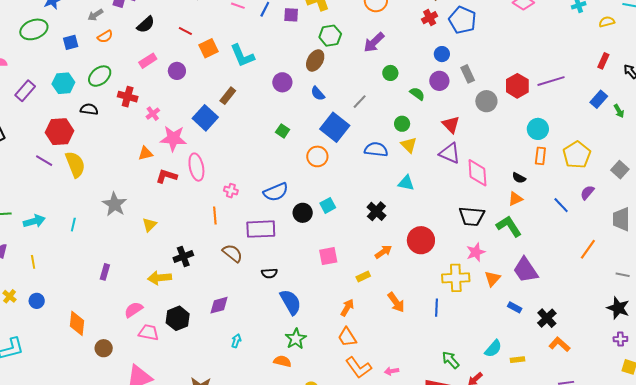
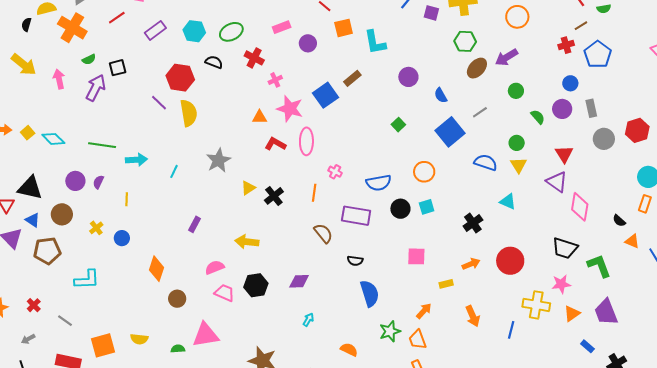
brown ellipse: (315, 60) -> (477, 68), moved
orange circle: (317, 156) -> (424, 172), moved
orange triangle: (515, 199) -> (632, 241), moved, turned 35
black cross: (183, 257) -> (274, 196), moved, turned -30
green star: (296, 339) -> (390, 331), moved

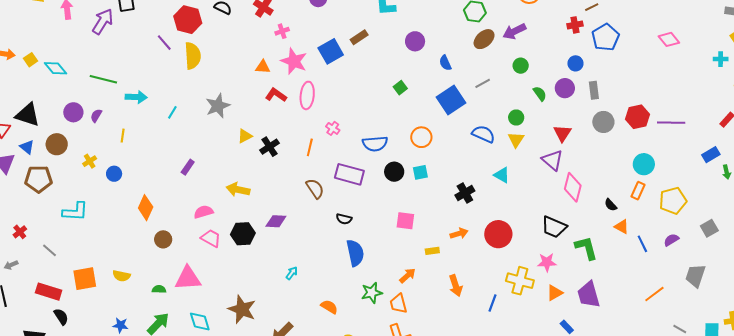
purple diamond: (299, 281) -> (276, 221), moved

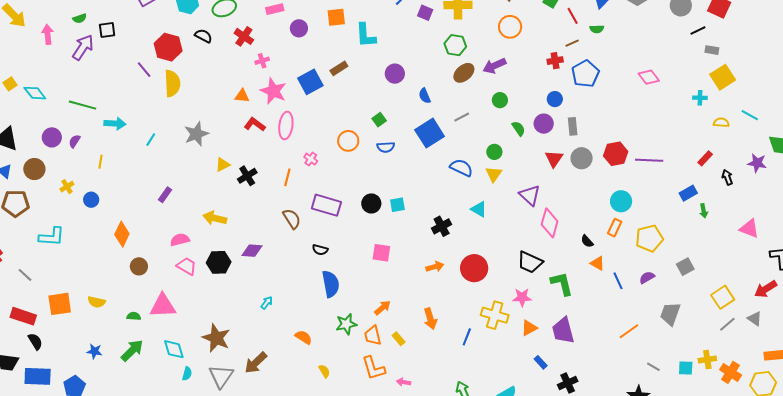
red triangle: (562, 133) -> (554, 159), moved
orange circle: (421, 137) -> (348, 141), moved
blue semicircle: (375, 144) -> (386, 147), moved, size x0.7
yellow rectangle: (432, 251) -> (399, 339), moved, turned 56

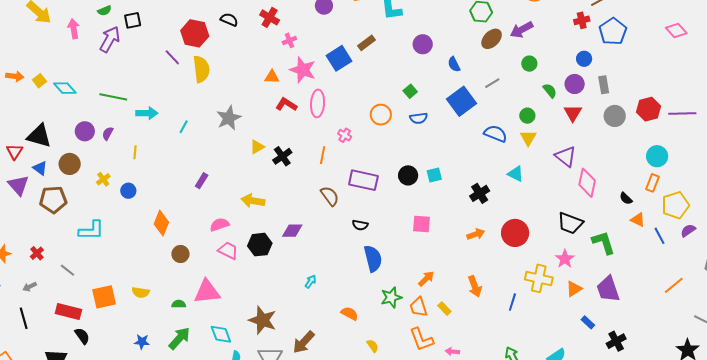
red triangle: (554, 159) -> (573, 113), moved
yellow pentagon: (649, 238) -> (675, 205), moved
pink star: (522, 297) -> (565, 259), turned -30

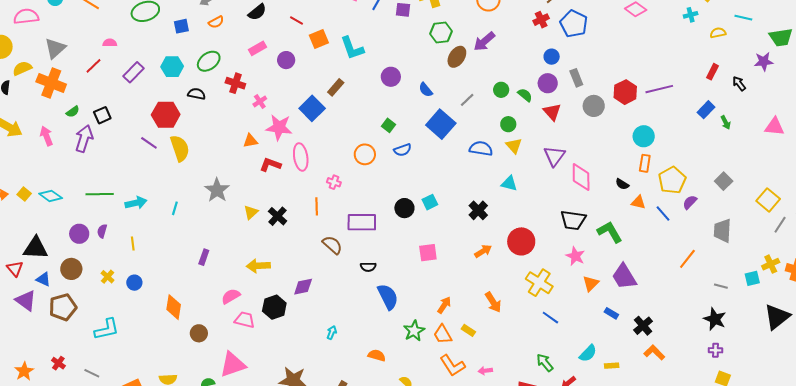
green circle: (529, 64) -> (501, 90), moved
purple triangle: (566, 156) -> (554, 156), turned 40
yellow cross: (539, 278) -> (539, 283), moved, turned 32
blue line: (512, 302) -> (550, 318), moved, turned -60

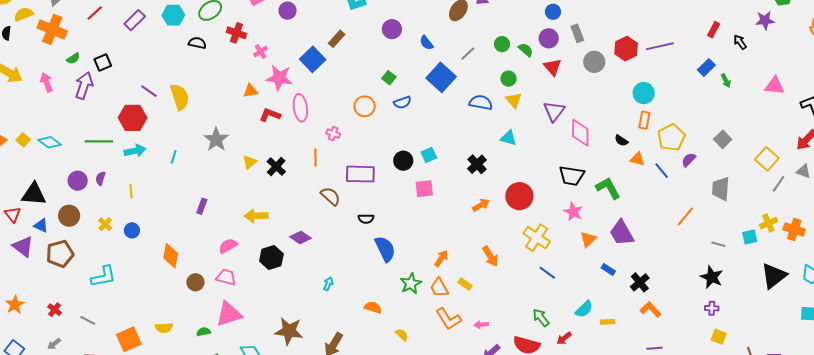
red hexagon: (166, 115) -> (133, 118), moved
pink square: (428, 253) -> (424, 189), moved
purple diamond: (303, 287) -> (301, 237), turned 45
pink trapezoid: (245, 320) -> (226, 277), moved
orange star: (24, 371) -> (15, 305), moved

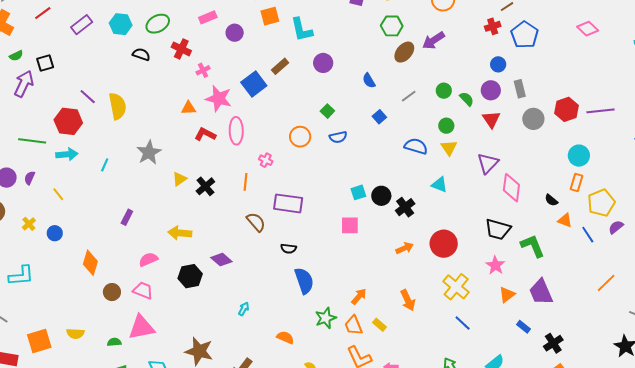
purple circle: (392, 29) -> (323, 63), moved
blue square: (441, 77) -> (379, 117), size x0.5
black circle: (403, 161) -> (381, 196), moved
yellow line: (131, 191) -> (58, 194), turned -40

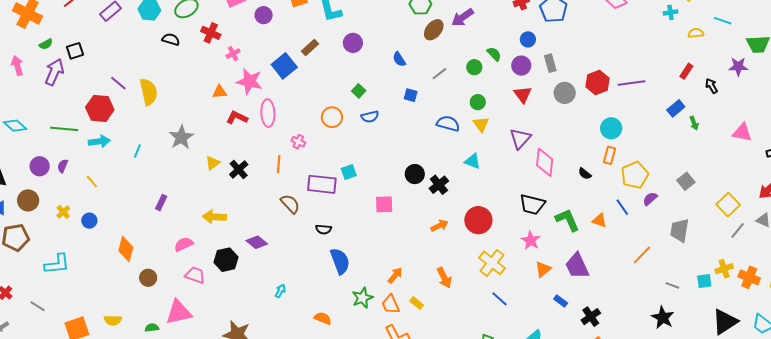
green semicircle: (467, 99) -> (494, 54), moved
blue square: (379, 117) -> (411, 95), turned -32
cyan square: (358, 192) -> (349, 172), moved
orange triangle: (565, 220) -> (599, 220), moved
pink trapezoid: (143, 290) -> (195, 275), moved

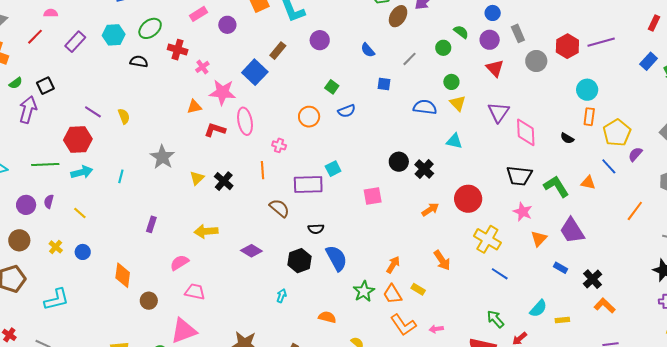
yellow semicircle: (149, 92) -> (124, 116), size x0.6
black hexagon: (226, 260) -> (299, 261), moved

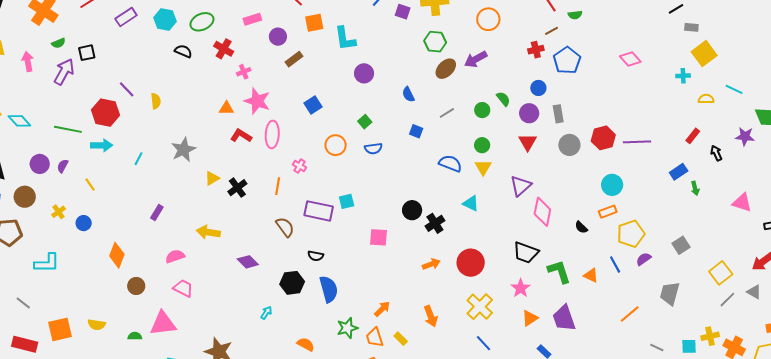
brown rectangle: (278, 51) -> (294, 59), moved
blue square: (255, 72) -> (313, 105), moved, size x0.7
orange rectangle: (589, 117) -> (608, 212), turned 48

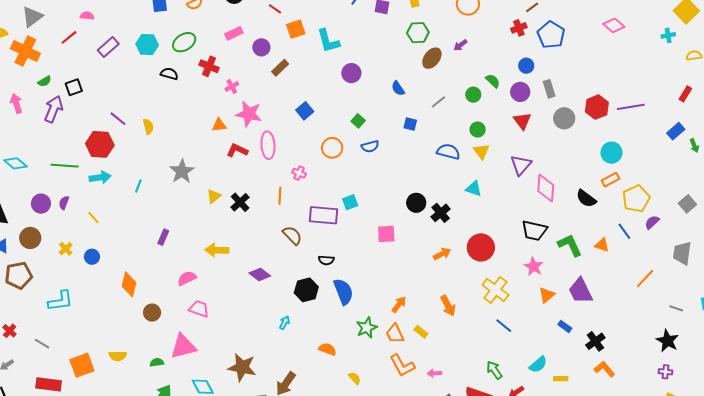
purple arrow: (476, 59) -> (460, 45), size x0.6
black semicircle: (581, 227) -> (586, 199), size x1.5

